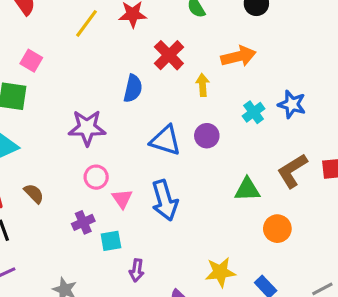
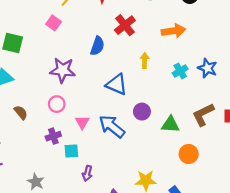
pink square: (31, 61) -> (54, 23), moved
yellow arrow: (203, 85) -> (145, 60), moved
purple circle: (207, 136) -> (142, 112), moved
pink circle: (96, 177) -> (57, 104), moved
blue arrow: (165, 200) -> (112, 126), turned 140

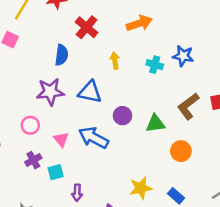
purple star: (63, 70) -> (50, 92), moved
cyan cross: (180, 71) -> (155, 65), turned -32

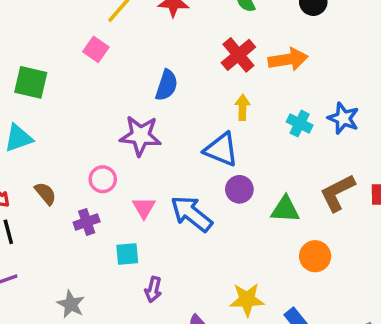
red cross: (87, 27) -> (238, 55), moved
blue triangle: (90, 92) -> (221, 149), moved
purple cross: (33, 160) -> (87, 222), moved

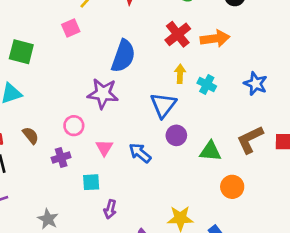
pink square: (96, 49) -> (71, 28), turned 30
blue semicircle: (167, 85) -> (123, 56), size x1.4
cyan cross: (300, 124) -> (207, 85), moved
blue triangle: (221, 149) -> (163, 105), turned 44
blue arrow: (192, 214) -> (140, 153), size x0.7

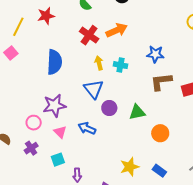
purple star: (103, 93) -> (54, 106), moved
brown L-shape: (250, 140) -> (161, 82), moved, turned 35

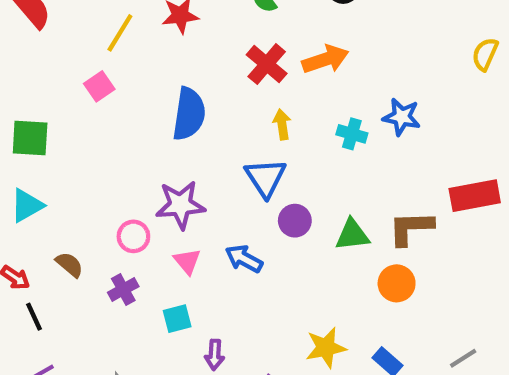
cyan cross: (120, 65) -> (352, 134), moved
brown L-shape: (161, 82) -> (411, 228), moved

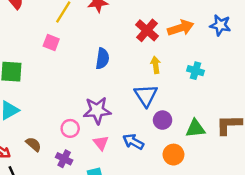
pink square: (99, 86) -> (51, 42), turned -35
blue semicircle: (189, 114) -> (102, 59), size x0.7
blue star: (402, 117) -> (220, 25), moved
orange circle: (397, 283) -> (173, 155), moved
purple cross: (123, 289) -> (64, 159), turned -35

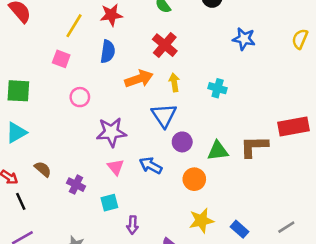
orange arrow: (181, 28) -> (139, 79), moved
blue semicircle: (102, 59) -> (108, 52), moved
pink circle: (70, 128) -> (80, 97), moved

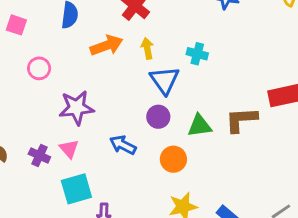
blue triangle: (164, 115) -> (165, 80), moved
pink triangle: (116, 167) -> (69, 149), moved
purple cross: (76, 185) -> (39, 156), moved
cyan square: (109, 203) -> (76, 189), size x1.5

